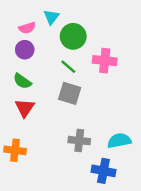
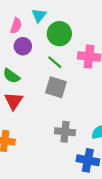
pink semicircle: (27, 28) -> (16, 26), turned -56
purple circle: (25, 50) -> (23, 46), moved

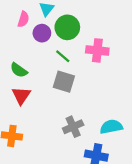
purple circle: (23, 46) -> (42, 33), moved
gray cross: (65, 132) -> (73, 127), turned -30

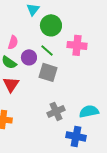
pink semicircle: (23, 19) -> (13, 42), moved
purple circle: (42, 33) -> (29, 57), moved

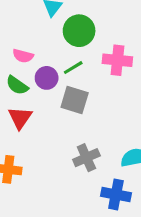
pink semicircle: (13, 42) -> (23, 56), turned 88
green line: (47, 50) -> (73, 68), turned -72

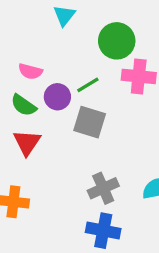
green circle: (79, 31) -> (117, 41), moved
blue cross: (116, 195) -> (103, 231), moved

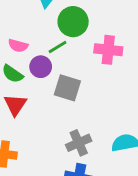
green circle: (117, 41) -> (73, 22), moved
green line: (88, 85) -> (58, 47), moved

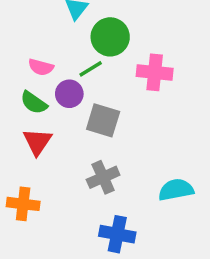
gray cross: (79, 143) -> (103, 177), moved

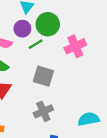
pink cross: (155, 72) -> (75, 46), turned -30
purple circle: (69, 94) -> (22, 29), moved

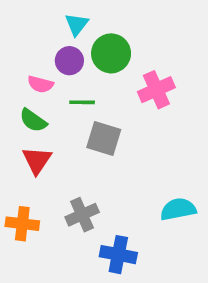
green line: (36, 44) -> (82, 102), moved, turned 32
gray cross: (43, 111) -> (82, 215), moved

